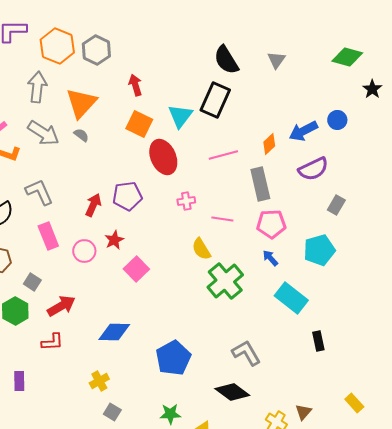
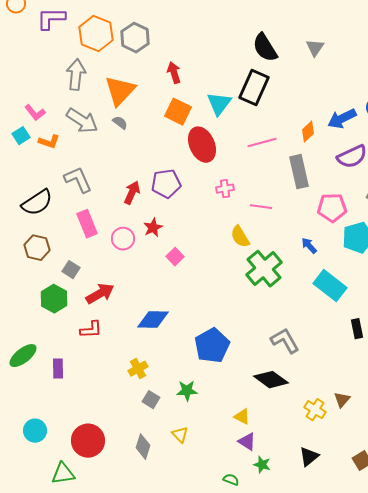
pink pentagon: (271, 224) -> (332, 208), moved
pink square: (136, 269) -> (175, 257), size x0.7
green star: (170, 414) -> (187, 391), moved

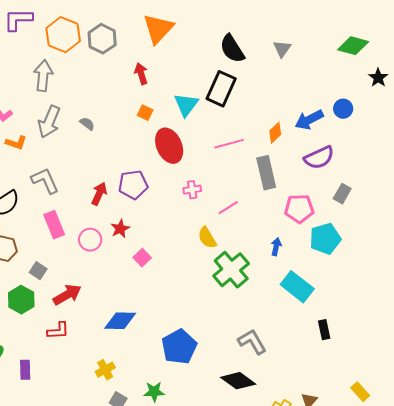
orange triangle: (120, 91) -> (158, 29), moved
orange square: (178, 112) -> (145, 113), size x0.6
gray arrow: (82, 121) -> (49, 122), turned 80
pink line: (261, 207) -> (228, 208), turned -40
blue arrow: (309, 246) -> (276, 247), turned 54

